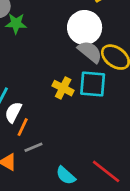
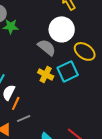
gray semicircle: (90, 52) -> (47, 47), moved
cyan square: (93, 84) -> (68, 71), turned -30

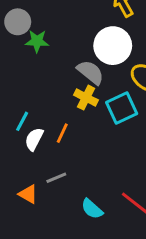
yellow cross: (46, 74) -> (86, 98), moved
orange line: (16, 103) -> (62, 133), moved

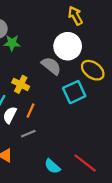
yellow cross: (86, 98) -> (21, 84), moved
gray line: (56, 178) -> (28, 134), moved

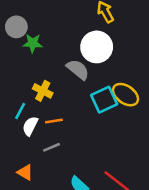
yellow ellipse: (93, 70) -> (125, 95), moved
orange line: (31, 111) -> (54, 121), turned 56

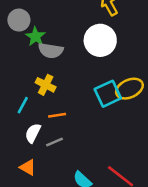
green star: (33, 43) -> (35, 37), turned 30
gray semicircle: (78, 70) -> (51, 51), moved, turned 150
yellow ellipse: (125, 95) -> (129, 89), turned -60
white semicircle: (30, 126) -> (33, 133), moved

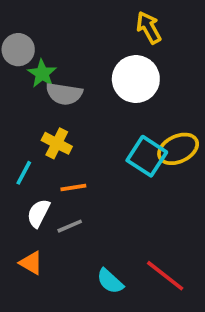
cyan square: (108, 94) -> (147, 156), turned -32

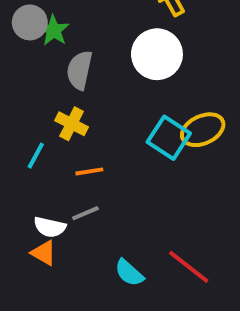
green star: (42, 74) -> (54, 30), moved
gray semicircle: (64, 94) -> (79, 70), turned 93
white semicircle: (38, 213) -> (50, 227), moved, turned -104

